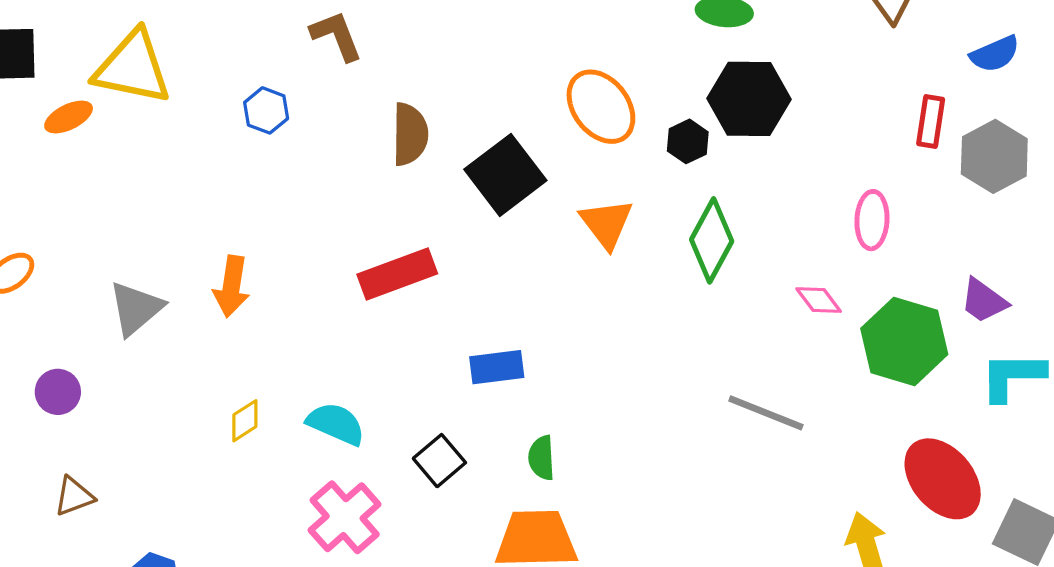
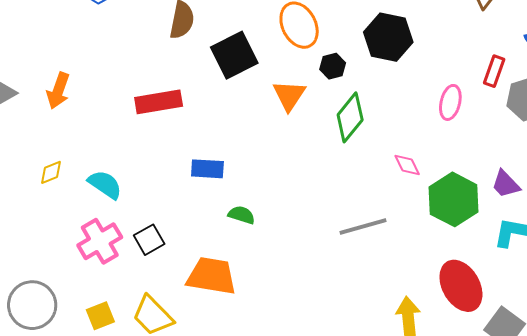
black hexagon: (688, 141) -> (333, 66), moved
pink ellipse: (872, 220) -> (450, 102), moved
gray line: (766, 413) -> (363, 226), turned -48
green semicircle: (542, 458) -> (242, 215), moved, turned 100
black square: (439, 461) -> (149, 240), moved

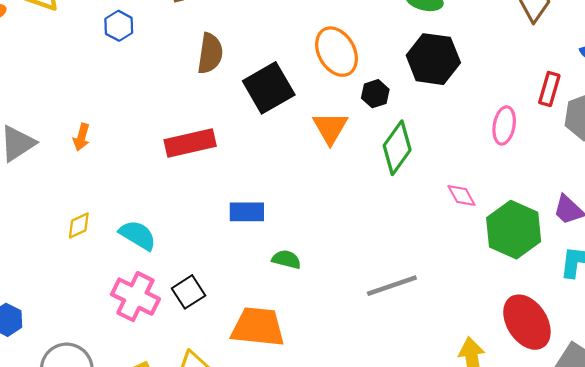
orange arrow: (58, 91) -> (81, 137), size x0.7
gray line: (363, 226) -> (392, 286), moved
pink cross: (100, 241) -> (135, 297), turned -30

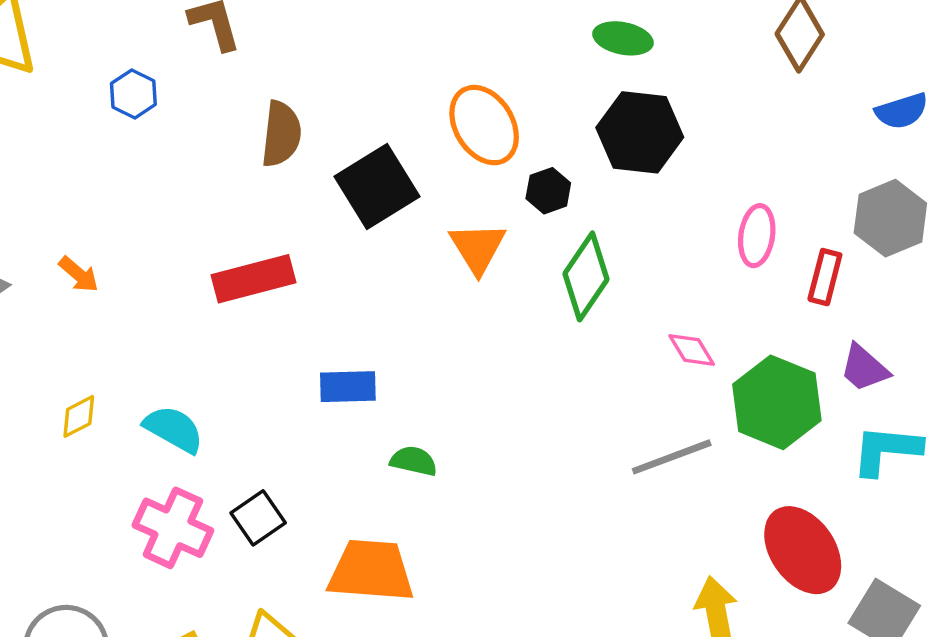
red rectangle: (549, 89) -> (825, 277), moved
orange arrow: (81, 137) -> (79, 274), turned -64
gray line: (392, 286) -> (672, 457), moved

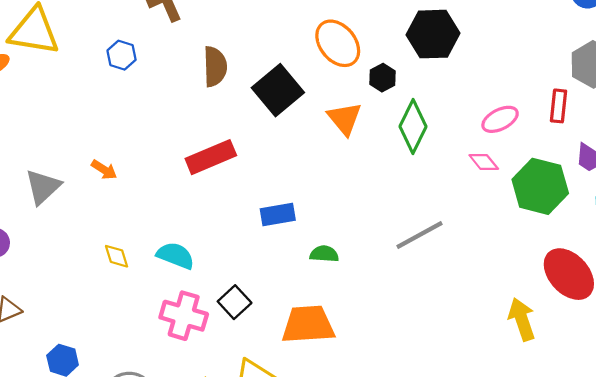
pink ellipse: (757, 236) -> (500, 119), moved, turned 63
yellow diamond: (79, 416) -> (117, 256), turned -72
gray line: (672, 457) -> (420, 235), moved

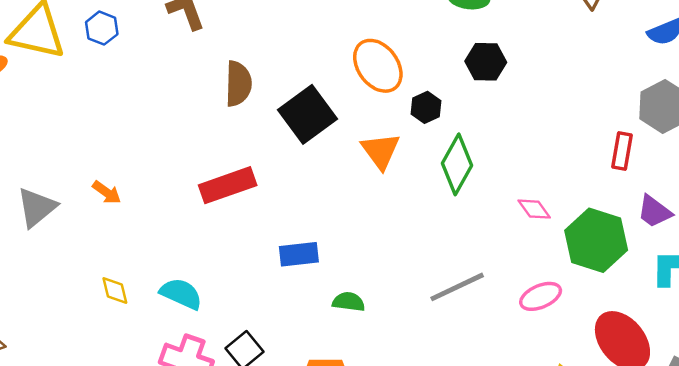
black hexagon: (433, 34) -> (486, 62), size x0.7
blue hexagon: (122, 55) -> (102, 28), moved
pink ellipse: (500, 119) -> (541, 296), moved

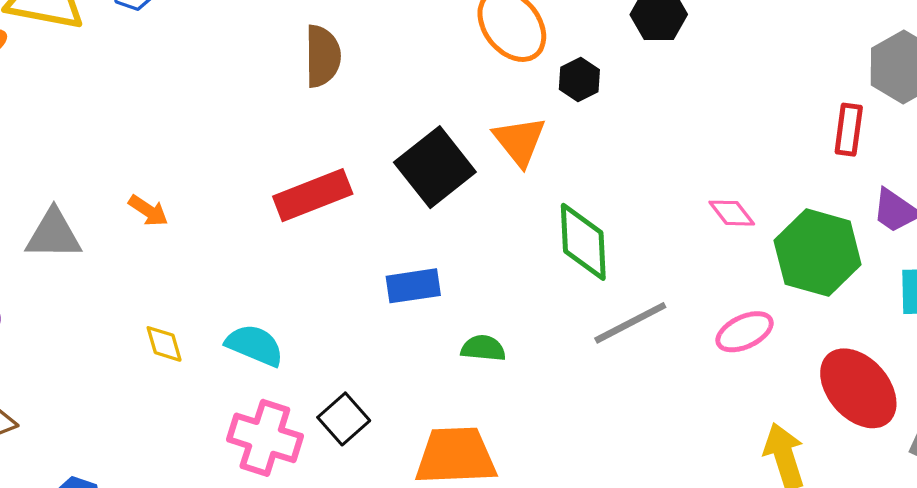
black square: (307, 114) -> (435, 167), moved
green diamond: (457, 164) -> (583, 242), moved, turned -30
gray triangle: (37, 207) -> (54, 234), turned 42

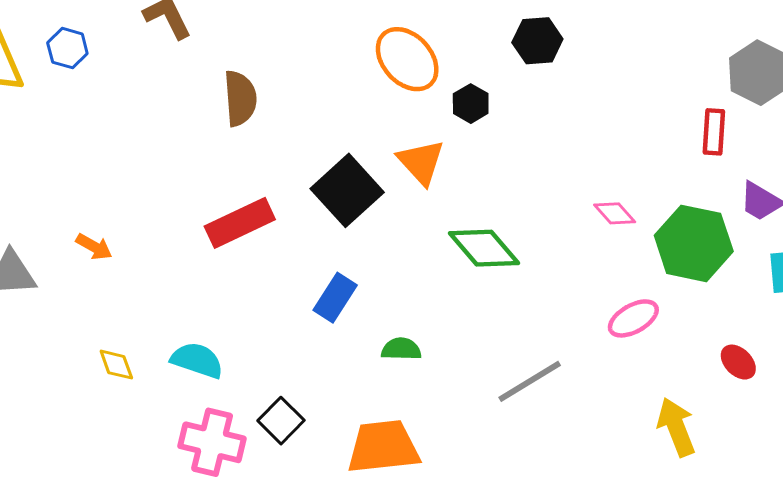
green diamond: (583, 242) -> (484, 248), turned -34
blue rectangle: (413, 286) -> (335, 298), turned -45
gray line: (630, 323) -> (530, 381), moved
red ellipse: (858, 388) -> (738, 362), size x0.5

